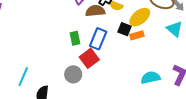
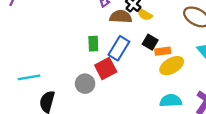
yellow ellipse: (140, 17) -> (172, 66), moved
cyan line: (23, 77) -> (29, 77), turned 48

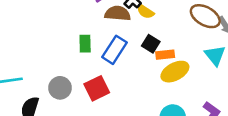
red square: (106, 69) -> (97, 88), moved
gray circle: (85, 84) -> (60, 88), moved

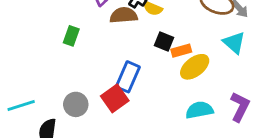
green rectangle: (85, 44) -> (71, 36), moved, turned 30
blue rectangle: (115, 50) -> (128, 77), moved

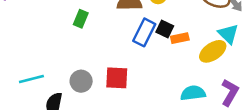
yellow ellipse: (195, 67) -> (213, 51), moved
blue rectangle: (128, 77) -> (144, 32), moved
red square: (115, 98) -> (117, 78), turned 35

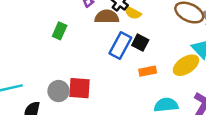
orange rectangle: (180, 38) -> (148, 71), moved
red square: (117, 78) -> (79, 88), moved

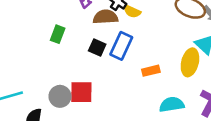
black square: (140, 43) -> (97, 48), moved
yellow ellipse: (186, 65) -> (190, 62), turned -40

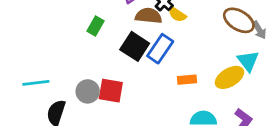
black square: (97, 48) -> (135, 46), size x1.5
yellow ellipse: (190, 62) -> (229, 77), turned 36

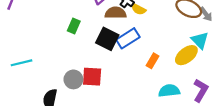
blue rectangle: (160, 49) -> (128, 38), turned 30
orange rectangle: (187, 80) -> (152, 61), turned -48
cyan line: (36, 83) -> (21, 63), moved

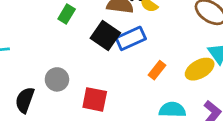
red square: (92, 77) -> (95, 99), moved

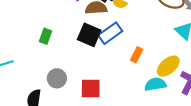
green rectangle: (67, 14) -> (46, 36), moved
yellow ellipse: (200, 69) -> (168, 66), moved

